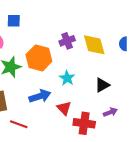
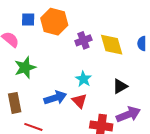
orange hexagon: (39, 58) -> (54, 22), moved
red triangle: (64, 108) -> (79, 101), moved
purple arrow: (110, 112) -> (128, 114), size x1.6

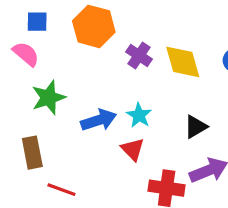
blue square: (28, 20) -> (37, 22), moved
purple cross: (83, 40) -> (139, 56), turned -35
blue arrow: (55, 98) -> (99, 120), moved

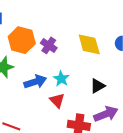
orange hexagon: (94, 26) -> (22, 40), moved
purple cross: (139, 56) -> (49, 45), moved

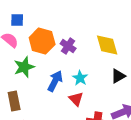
blue arrow: (35, 82) -> (55, 81), turned -45
black triangle: (98, 86) -> (118, 76), moved

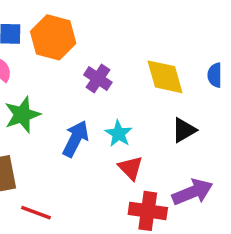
orange hexagon: (42, 41) -> (53, 37), moved
red triangle: (76, 99) -> (131, 168), moved

